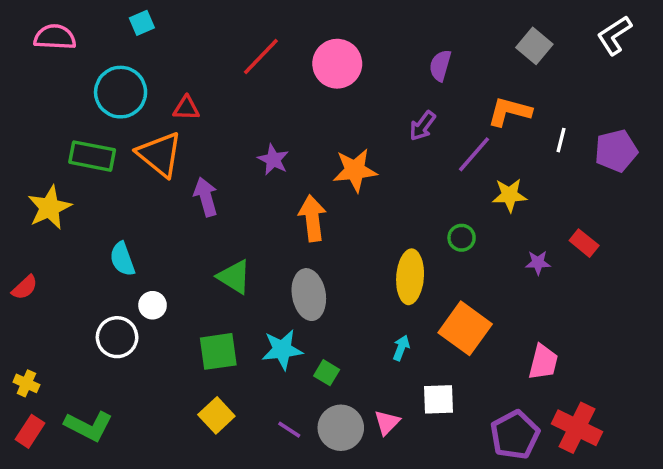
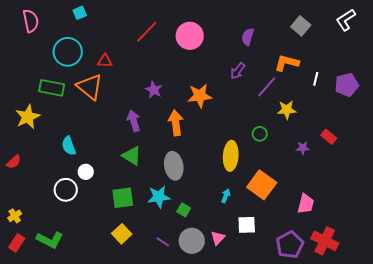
pink semicircle: (55, 37) -> (31, 21), turned 75
purple arrow: (206, 197) -> (134, 121), moved
yellow cross: (26, 383) -> (15, 216), turned 32

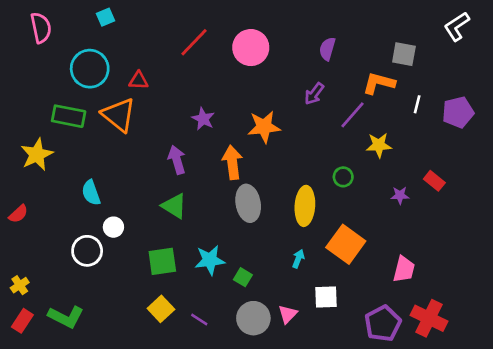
gray square: (301, 26) -> (404, 54), moved, turned -30
gray ellipse: (174, 166) -> (248, 203), moved
purple line: (163, 242) -> (199, 319), moved

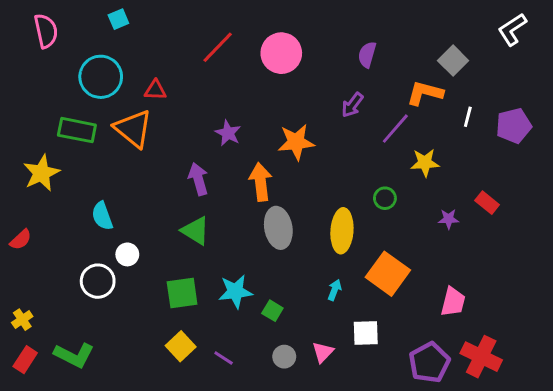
gray square: (404, 54) -> (453, 61), turned 35
gray circle: (253, 318) -> (284, 357), size x0.6

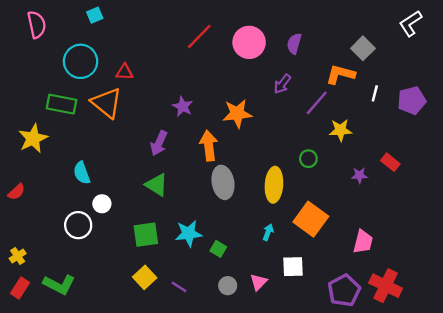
red line: (218, 47) -> (199, 36), moved
pink circle: (281, 53) -> (249, 42), moved
purple arrow: (198, 179) -> (159, 143), turned -140

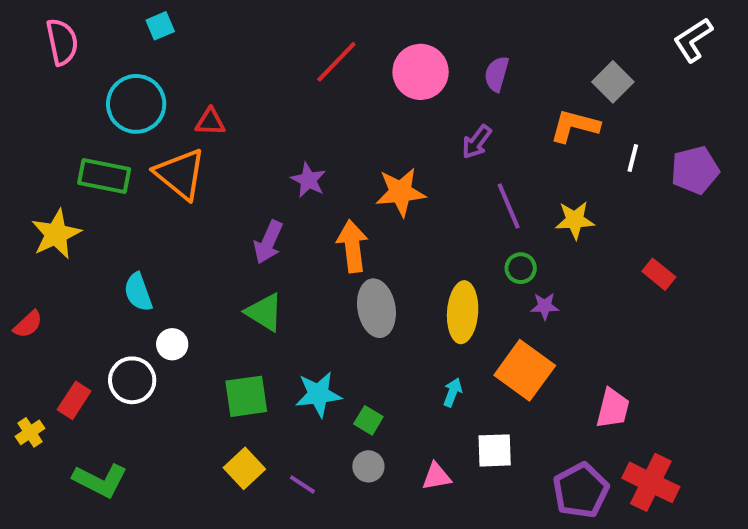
purple line: (317, 103) -> (509, 206), moved, turned -64
purple star: (359, 175) -> (545, 306), moved
pink triangle: (259, 282) -> (437, 476), turned 36
gray circle: (228, 286) -> (368, 466), moved
red rectangle: (20, 288) -> (74, 400), moved

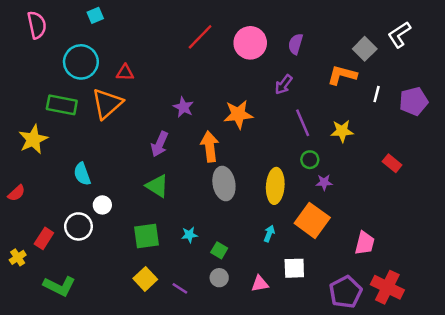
white L-shape: (693, 40) -> (399, 34), moved
orange triangle: (180, 174) -> (107, 104), turned 40
cyan star: (318, 394) -> (189, 235), size x0.6

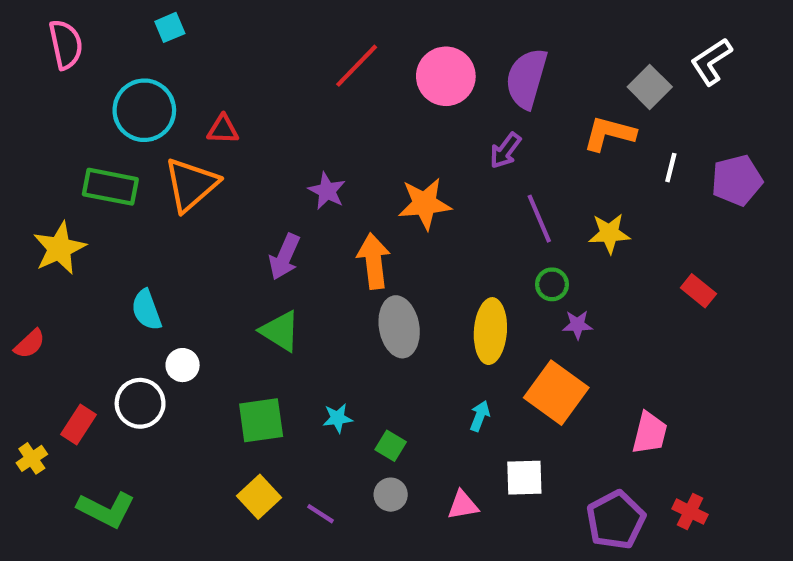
purple semicircle: (296, 44) -> (527, 78), size x1.6
red cross: (387, 287) -> (690, 512), size x0.6

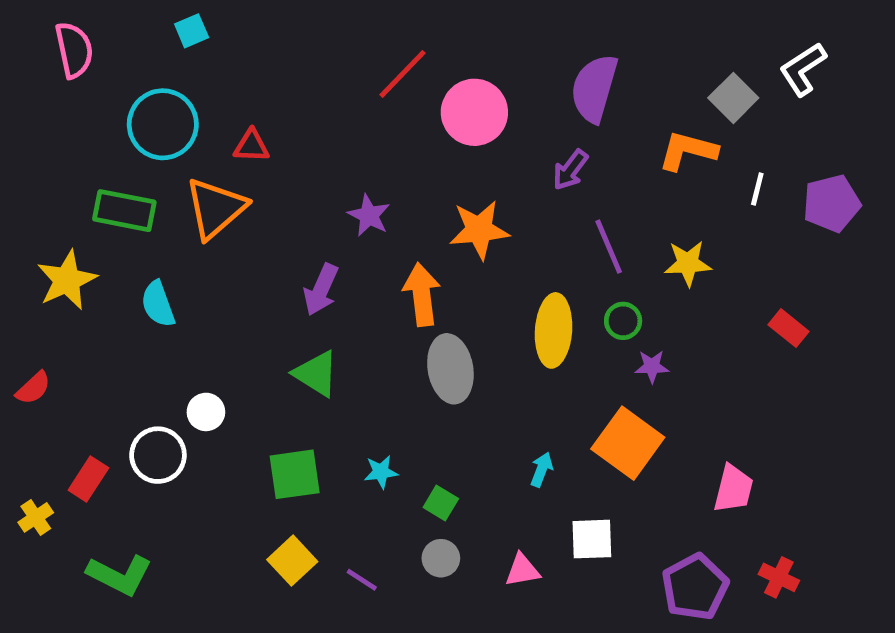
pink circle: (446, 76) -> (474, 112), moved
cyan semicircle: (146, 310) -> (158, 304), moved
yellow ellipse: (490, 331) -> (554, 330), moved

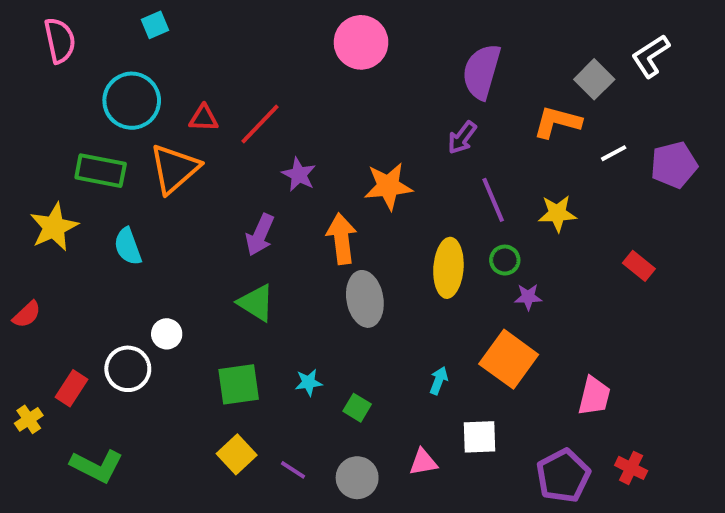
red line: (403, 74) -> (260, 124), moved
pink circle: (474, 112) -> (361, 42), moved
white line: (757, 189) -> (614, 153), turned 48
gray circle: (441, 558) -> (357, 478), moved, size x1.4

